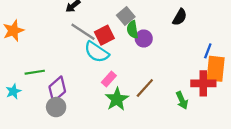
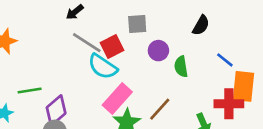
gray square: (126, 16) -> (137, 24), turned 36
green semicircle: (132, 30) -> (181, 67), moved
blue line: (208, 51) -> (225, 60), moved, turned -72
pink rectangle: (109, 79) -> (117, 98), size x1.6

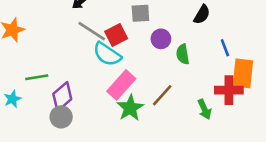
blue line: (225, 60) -> (225, 48), turned 30

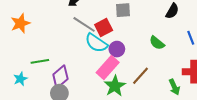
purple circle: (161, 39) -> (117, 49), moved
green semicircle: (183, 54) -> (157, 43), turned -42

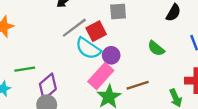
gray line: (84, 24) -> (74, 28), turned -70
brown line: (140, 76) -> (138, 85), turned 30

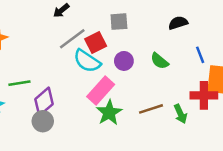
black semicircle: (173, 13) -> (178, 23), turned -138
purple circle: (111, 55) -> (124, 61), moved
brown line: (138, 85) -> (151, 109), moved

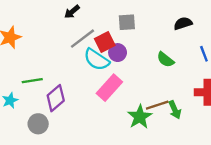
purple circle: (124, 61) -> (118, 53), moved
green star: (109, 113) -> (140, 117), moved
green arrow: (180, 114) -> (175, 110), moved
gray circle: (43, 121) -> (38, 124), moved

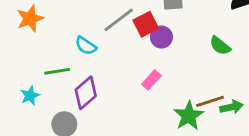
cyan semicircle: (97, 60) -> (86, 46), moved, size x0.7
pink rectangle: (109, 88) -> (151, 80), size x0.6
green arrow: (175, 110) -> (231, 107), turned -78

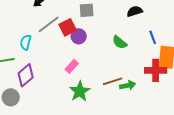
cyan semicircle: (86, 46) -> (26, 42), turned 70
green star: (189, 116) -> (80, 91), moved

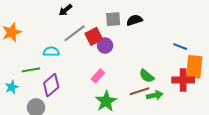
black semicircle: (135, 11) -> (134, 20), moved
blue line: (153, 37) -> (180, 47), turned -48
cyan semicircle: (26, 42) -> (51, 52), turned 77
green semicircle: (120, 42) -> (147, 76), moved

